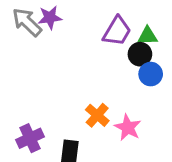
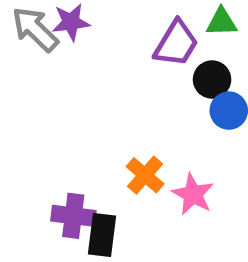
green triangle: (148, 36) -> (222, 22), moved
purple cross: (30, 138) -> (73, 216), moved, turned 32

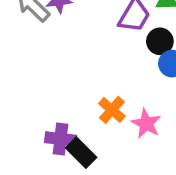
black rectangle: (102, 235) -> (81, 153), turned -52

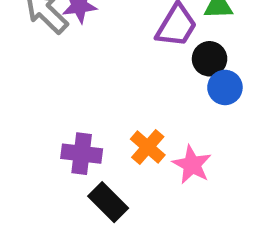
purple cross: (60, 139) -> (82, 154), moved

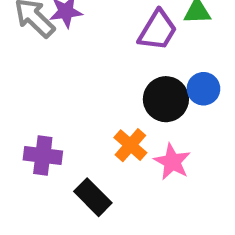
black circle: (210, 59) -> (166, 99), moved, size x1.4
purple cross: (82, 154) -> (43, 155), moved

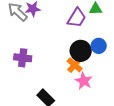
orange cross: (130, 145) -> (75, 65), moved
purple cross: (43, 155) -> (23, 58), moved

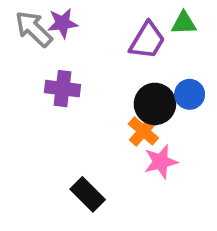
purple cross: (23, 58) -> (63, 89), moved
pink star: (84, 81) -> (161, 162), turned 30

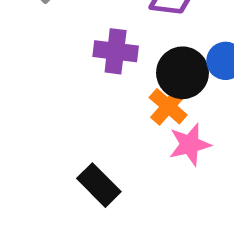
purple cross: (63, 89) -> (116, 51), moved

